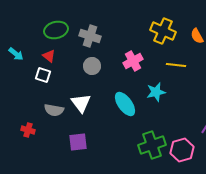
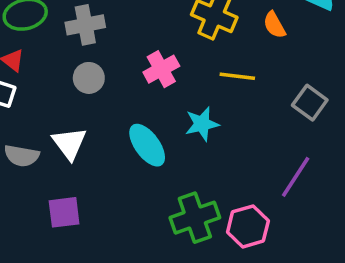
gray cross: (90, 36) -> (85, 25), turned -30

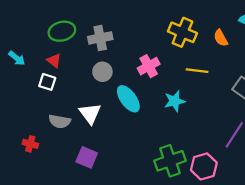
cyan ellipse: (147, 145) -> (128, 99), moved
purple square: (64, 212) -> (87, 157), turned 30

